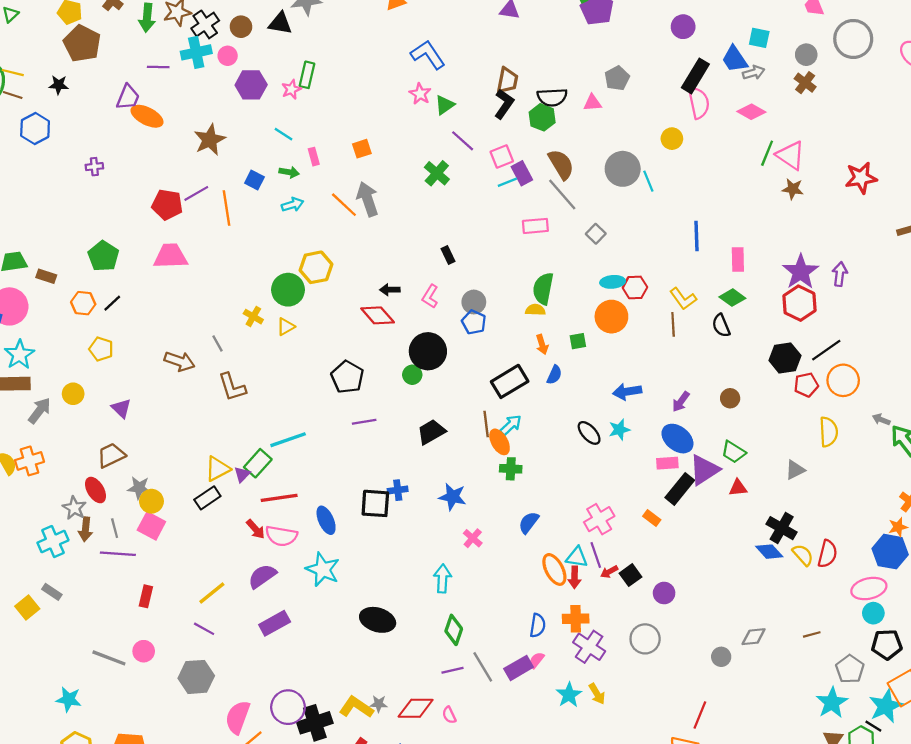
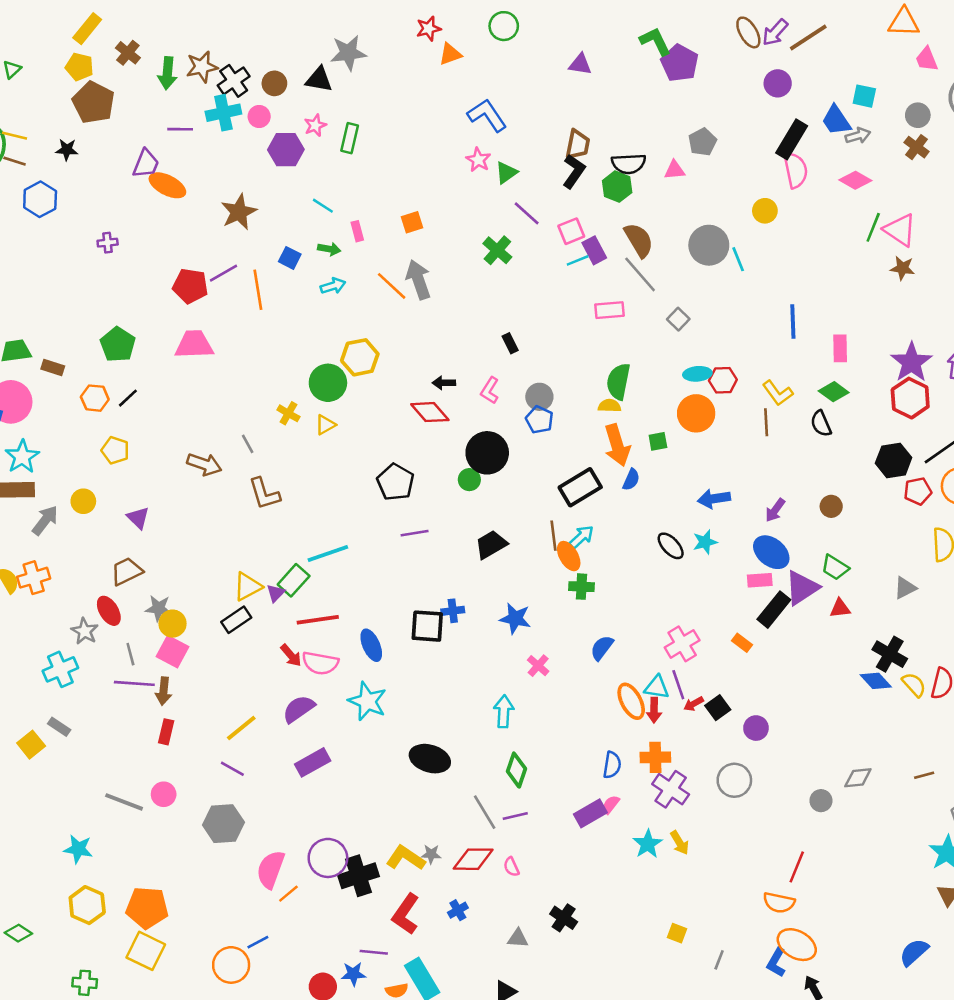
pink star: (291, 89) -> (315, 125), moved
orange arrow: (542, 345) -> (617, 445), size x1.8
brown arrow: (85, 529) -> (164, 691), moved
gray line: (483, 667) -> (485, 812), moved

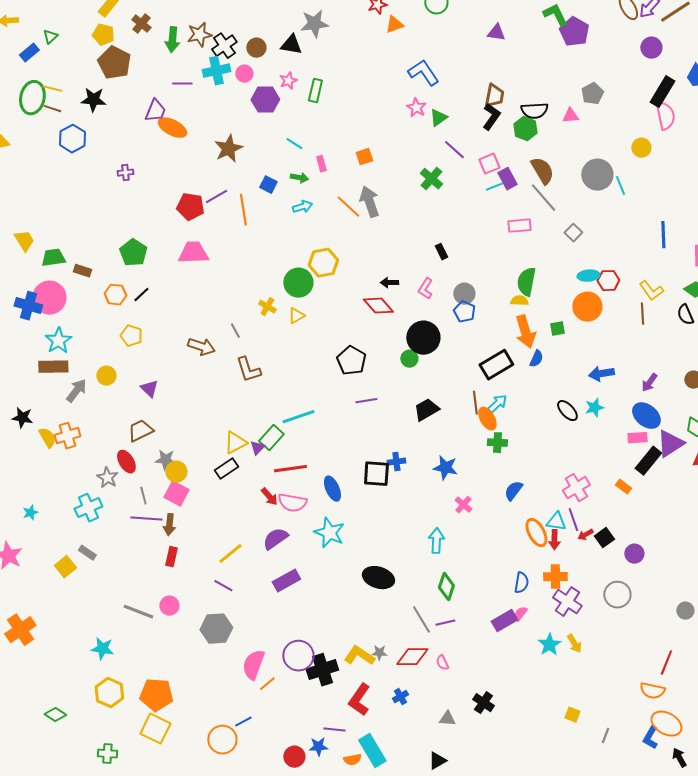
black star: (67, 150) -> (93, 100), size x1.4

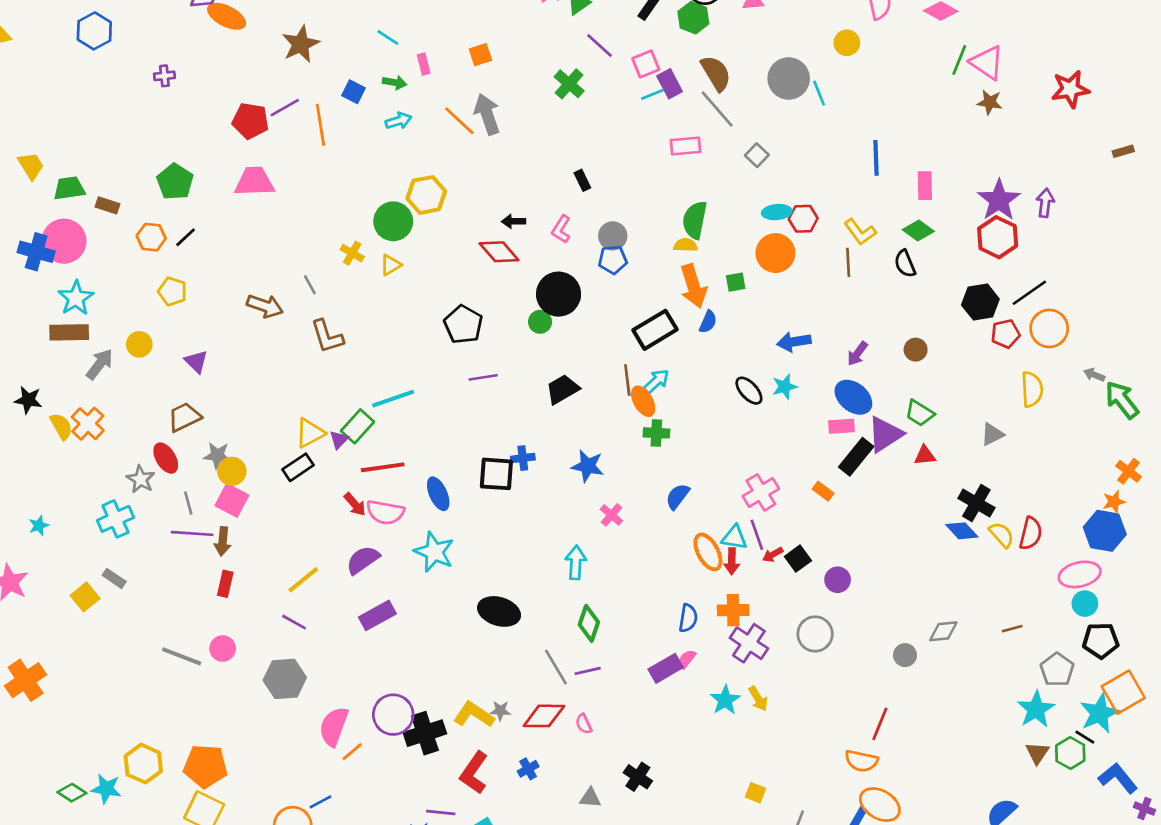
blue pentagon: (464, 312) -> (613, 260), turned -30
orange cross: (67, 436) -> (88, 424), turned -30
cyan star: (102, 649) -> (106, 789), moved

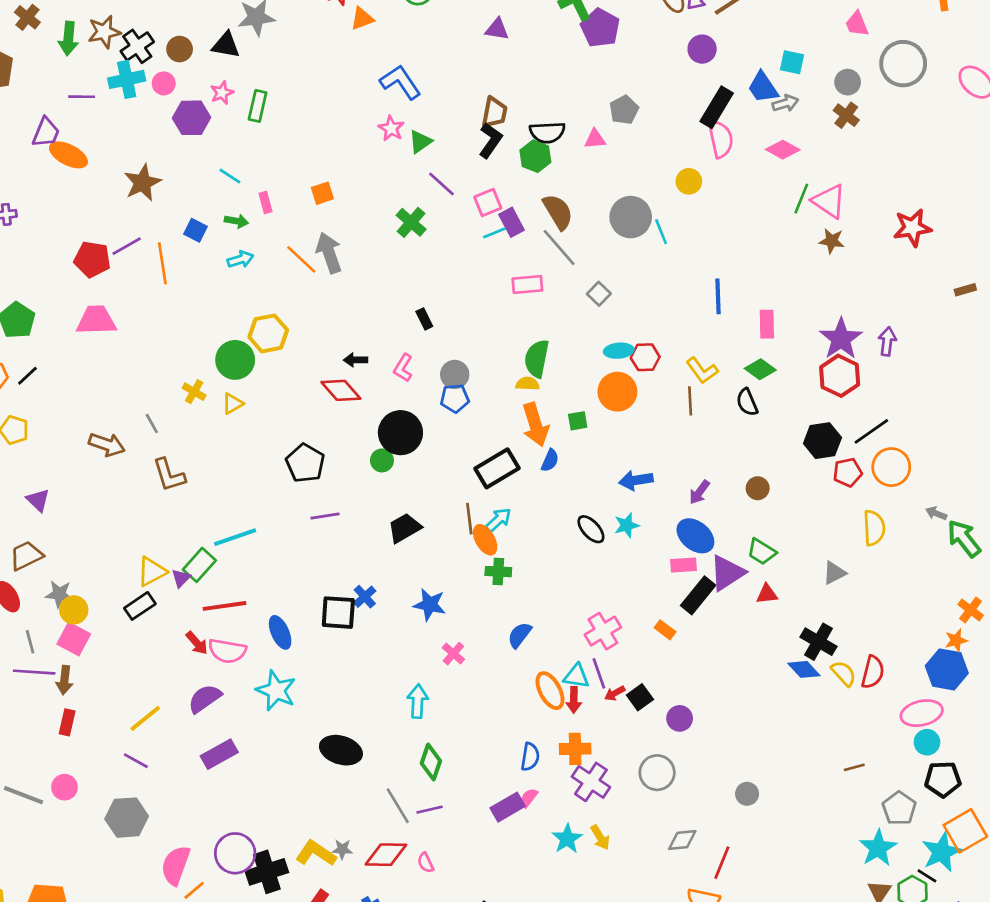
blue cross: (523, 458) -> (365, 597), turned -35
gray diamond: (943, 631) -> (682, 840), moved

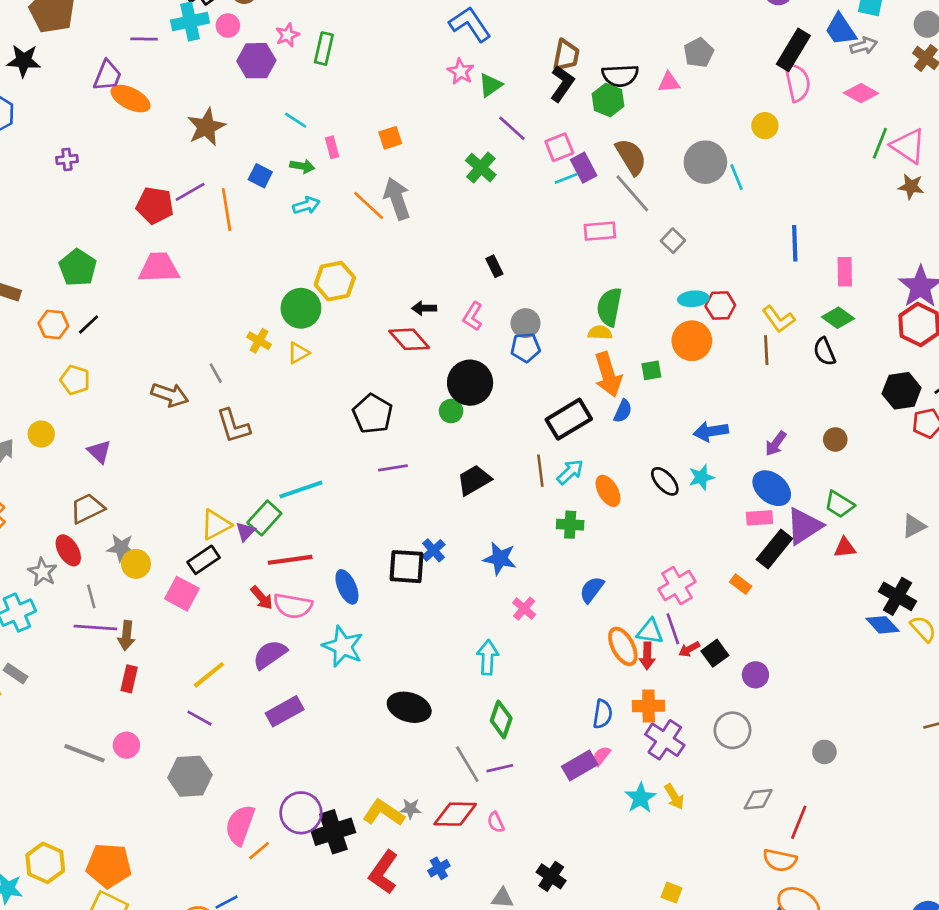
orange ellipse: (485, 540) -> (608, 491), moved
pink square: (74, 639) -> (182, 594), moved

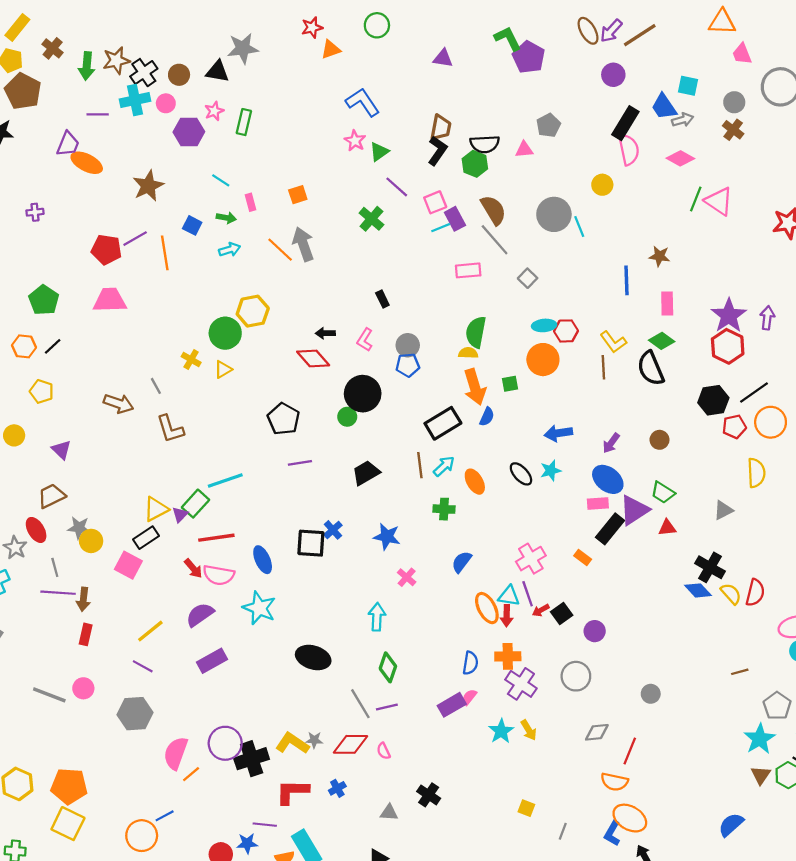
brown star: (911, 187) -> (659, 256), moved
black semicircle: (824, 352) -> (651, 368), size x1.5
red L-shape: (383, 872) -> (292, 792), turned 56

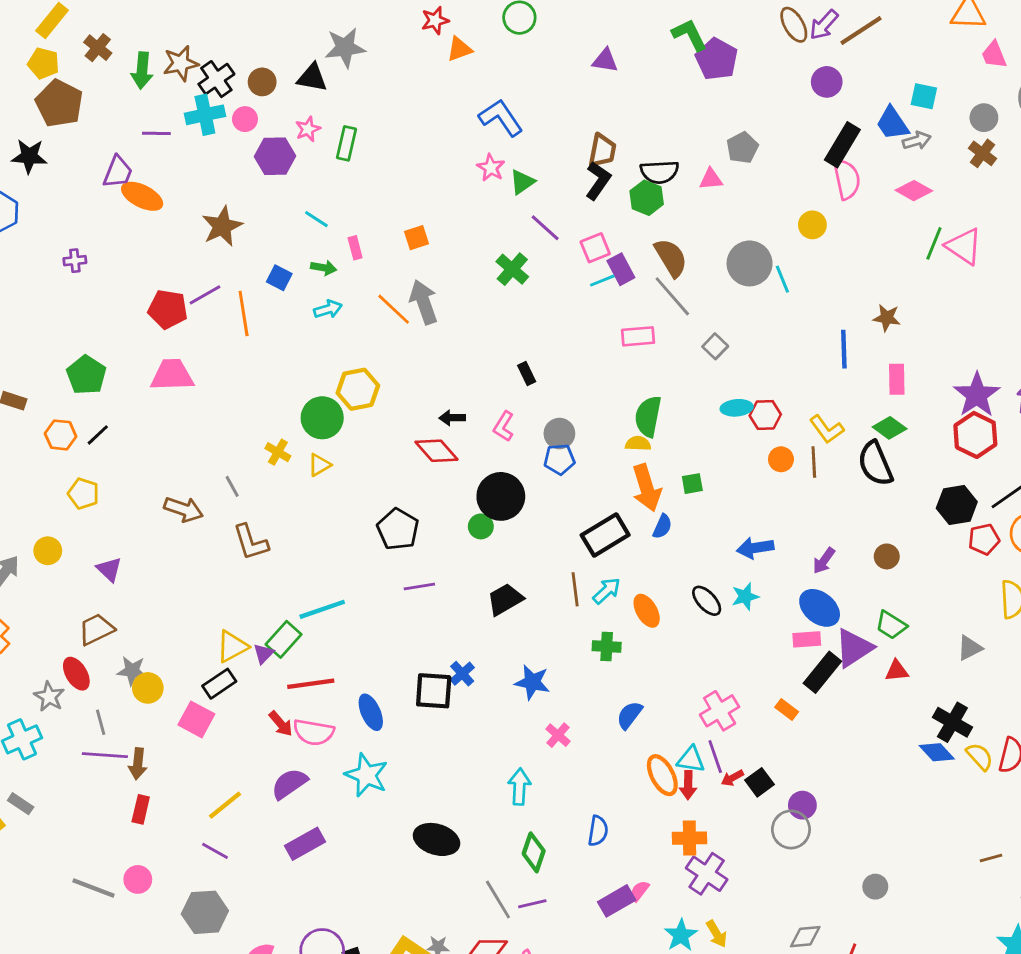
orange circle: (543, 360) -> (781, 459), moved, size x0.6
blue semicircle: (470, 663) -> (598, 831), moved
gray circle: (576, 676) -> (791, 829), moved

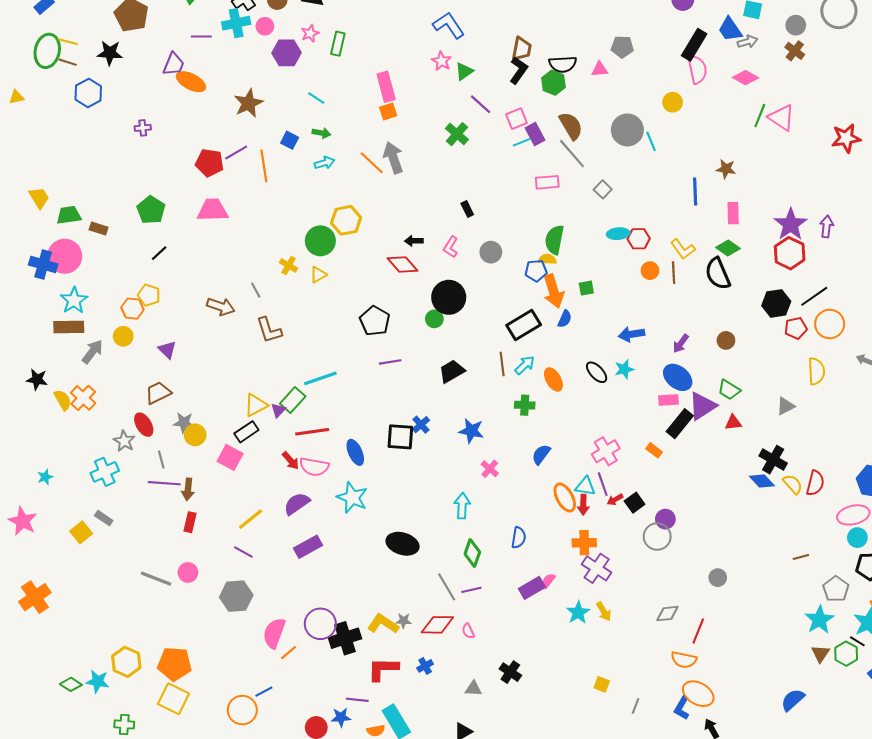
gray pentagon: (742, 148) -> (622, 47), turned 30
pink rectangle: (355, 248) -> (386, 87), moved, size x1.8
orange hexagon: (61, 435) -> (132, 309), moved
blue pentagon: (559, 459) -> (536, 271), moved

